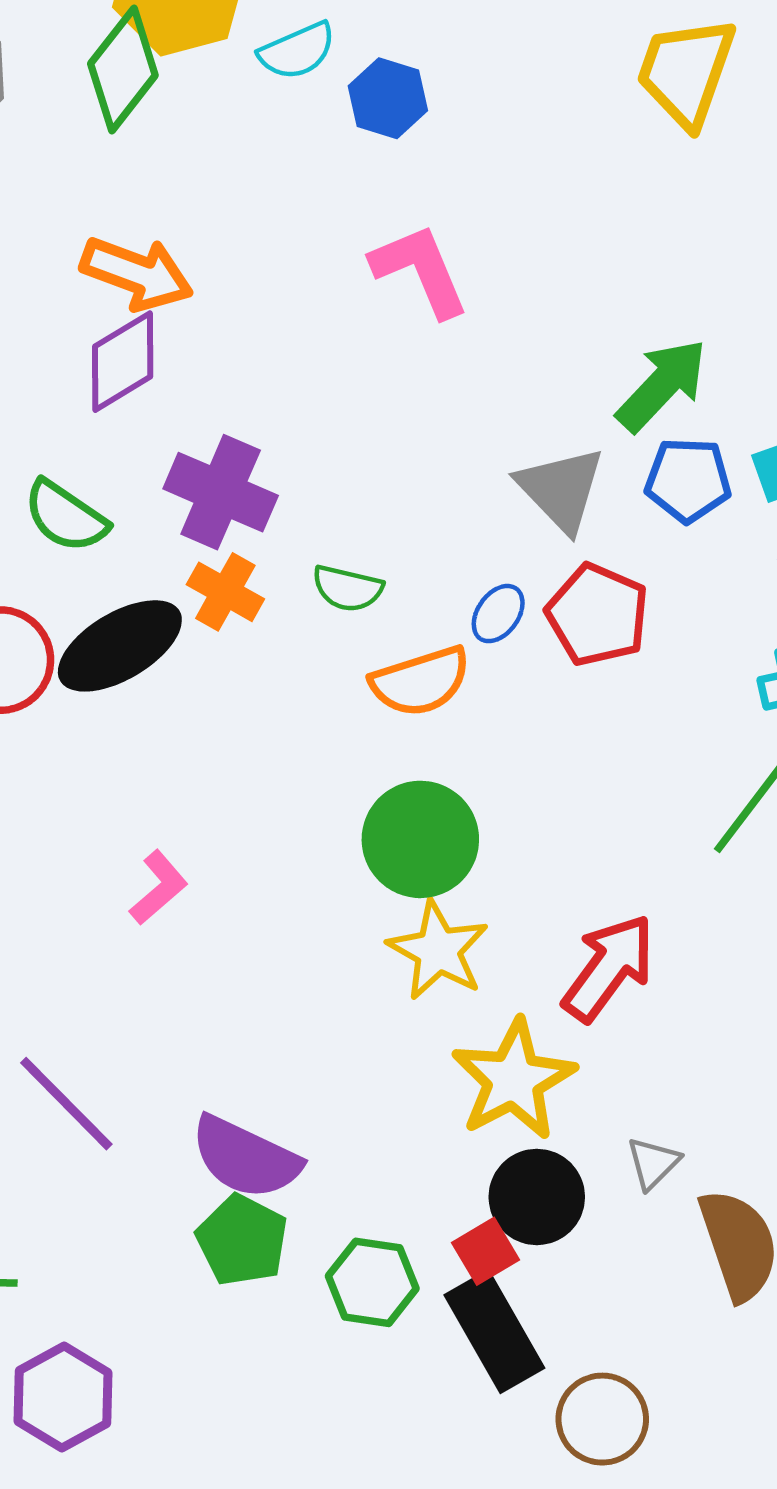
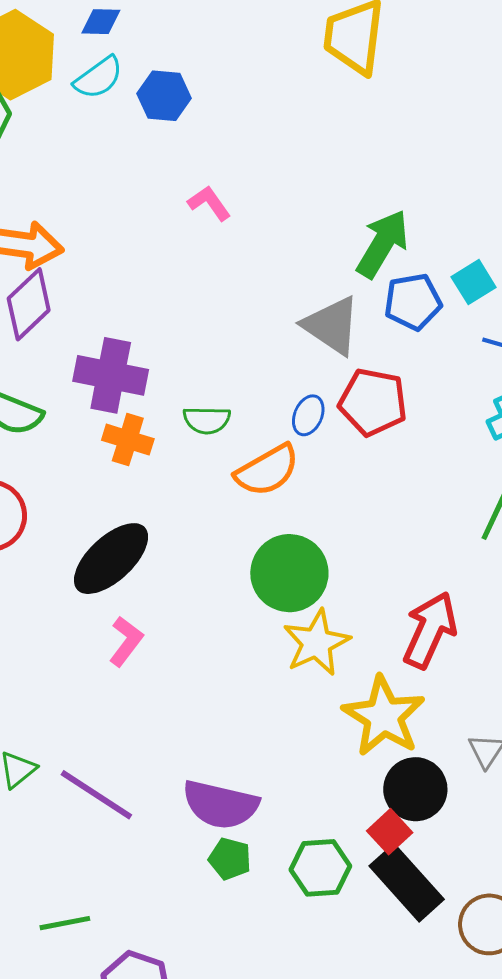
pink L-shape: (420, 270) -> (209, 203), size x0.6
black ellipse: (120, 646) -> (111, 559), moved
yellow star: (438, 950) -> (317, 643), turned 30
green pentagon: (242, 1240) -> (230, 859), size x0.7

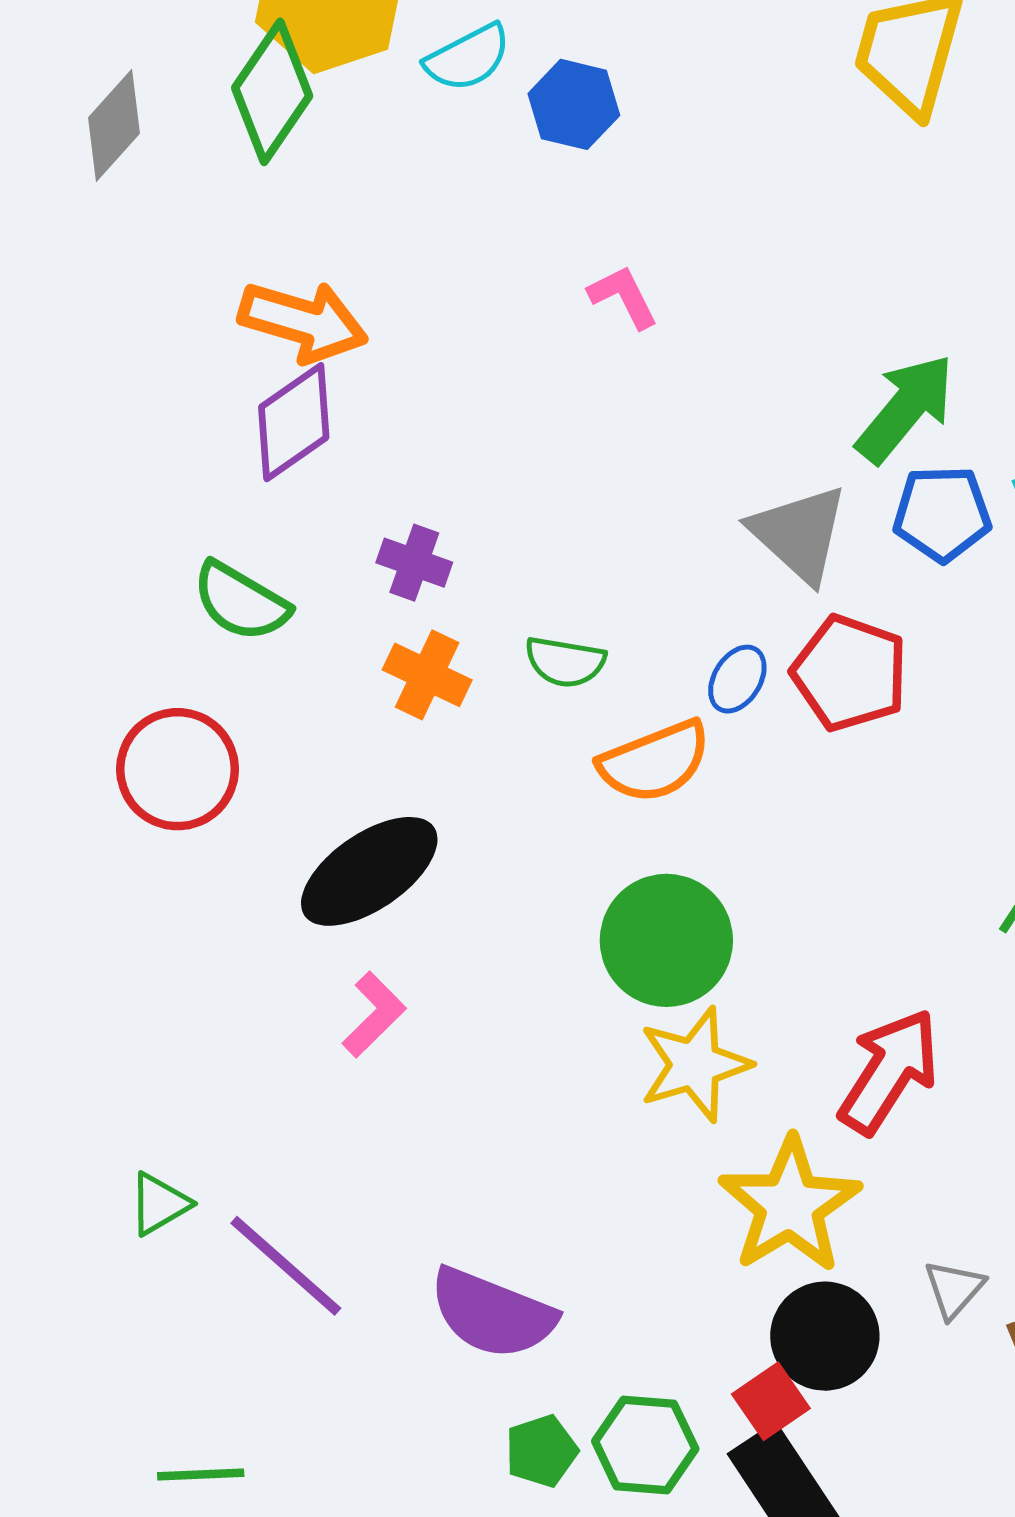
purple cross: (111, 375) -> (414, 563), size x0.6
green pentagon: (230, 859) -> (541, 1451), moved, turned 30

